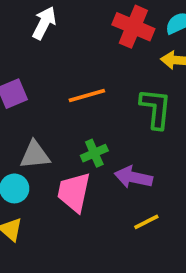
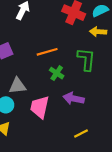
green cross: (94, 153) -> (57, 73), moved, turned -32
yellow line: (146, 222) -> (81, 134), moved

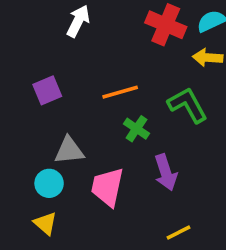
green L-shape: (86, 59) -> (188, 105), turned -35
purple arrow: (74, 99) -> (166, 172), turned -120

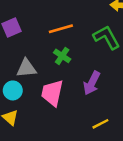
green cross: (137, 129) -> (62, 56), moved
purple arrow: (166, 172) -> (92, 83), turned 45

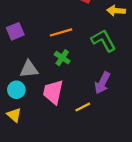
purple arrow: (92, 83) -> (102, 83), moved
yellow line: (100, 124) -> (83, 107), moved

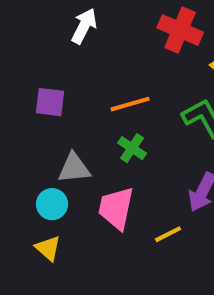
purple square: (15, 31) -> (50, 102), turned 30

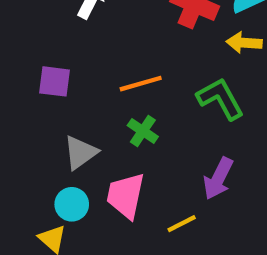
gray triangle: (74, 168) -> (80, 153), turned -30
cyan circle: (52, 204) -> (72, 204), moved

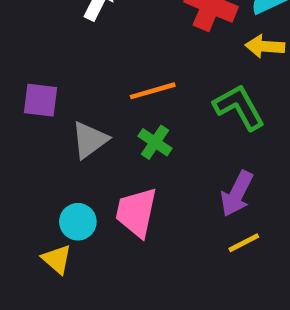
purple square: (54, 81) -> (40, 100), moved
gray triangle: (80, 153) -> (90, 140), moved
yellow line: (182, 224) -> (244, 243), moved

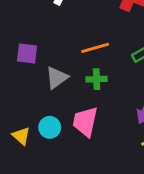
green cross: (155, 142) -> (97, 79), turned -36
yellow triangle: (57, 259) -> (21, 136), moved

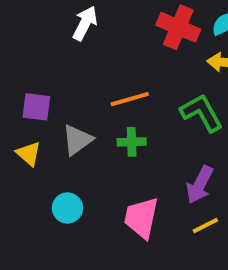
pink trapezoid: (85, 122) -> (141, 218), moved
yellow triangle: (21, 136) -> (29, 154), moved

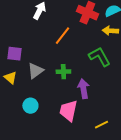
orange line: (130, 99) -> (62, 36), moved, turned -36
purple arrow: (200, 185) -> (83, 89), moved, turned 144
yellow line: (205, 225) -> (101, 125), moved

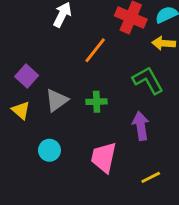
purple square: (14, 54) -> (27, 76), turned 35
purple arrow: (83, 89) -> (141, 126), moved

